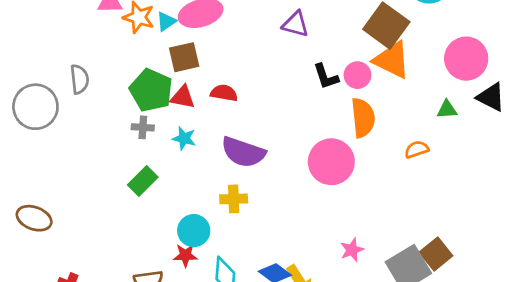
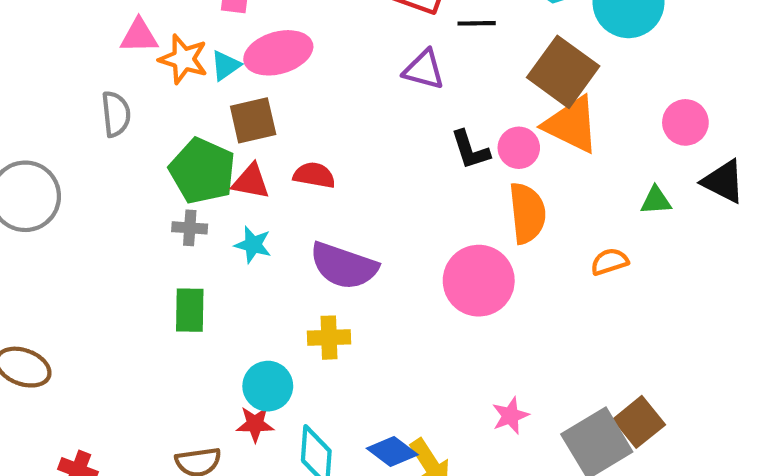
pink circle: (466, 59) -> (685, 122), size x0.7
gray semicircle: (79, 79) -> (116, 114), moved
green rectangle: (143, 181) -> (190, 310), turned -44

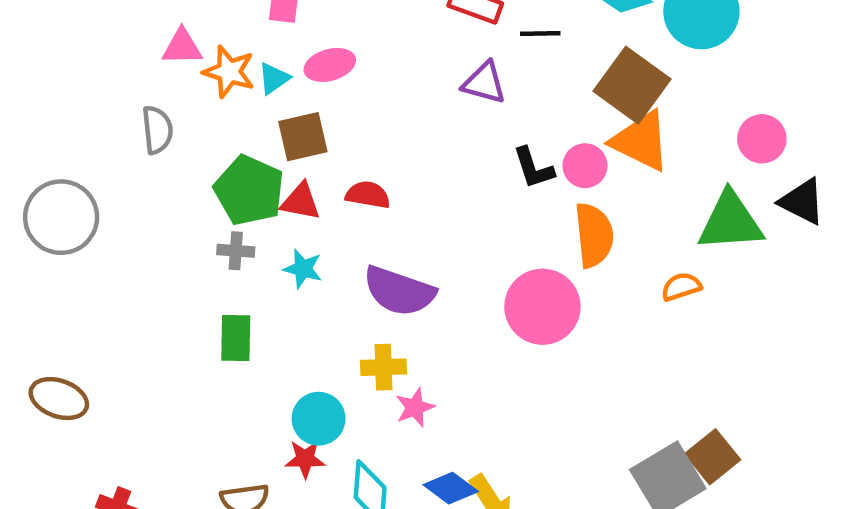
pink ellipse: (278, 53) -> (330, 65), size x0.7
green triangle: (656, 200) -> (731, 222), size x2.0
pink star: (510, 416) -> (415, 407), moved

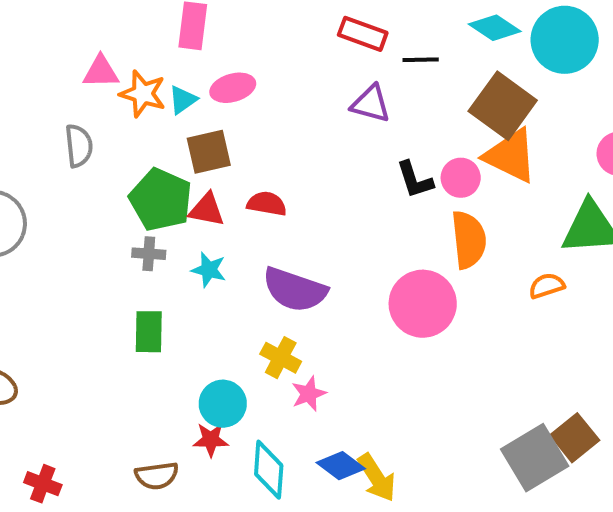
yellow cross: (383, 367) -> (281, 358), turned 30

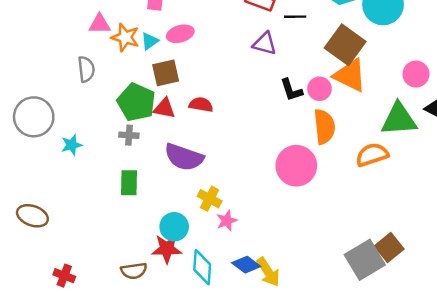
cyan star: (209, 270) -> (72, 145), moved, turned -30
orange semicircle: (547, 286) -> (372, 155), size x1.5
purple semicircle: (295, 290) -> (184, 157), moved
red star: (211, 440) -> (167, 249), size x1.4

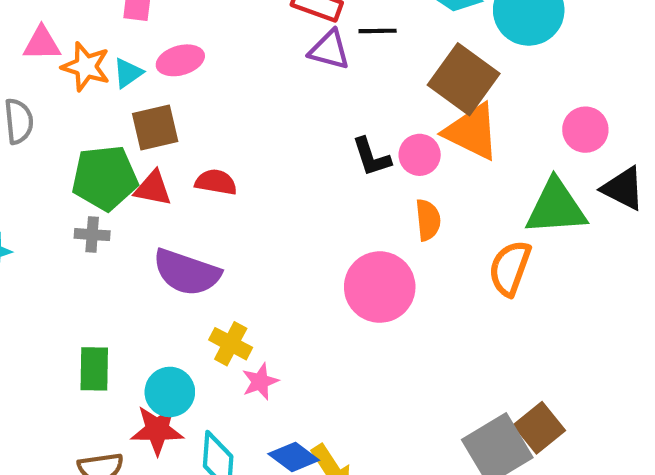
purple triangle: (265, 44) -> (329, 50), moved
green pentagon: (136, 102) -> (105, 178), turned -30
orange semicircle: (324, 127) -> (428, 220), size x0.7
orange semicircle: (372, 155) -> (510, 268), turned -52
green rectangle: (129, 183) -> (94, 369), moved

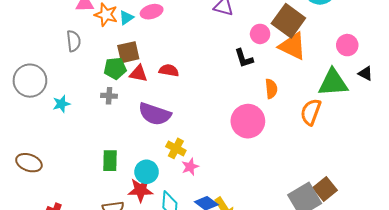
brown square: (155, 128) -> (128, 52), moved
pink circle: (420, 155) -> (260, 34), moved
green pentagon: (105, 178) -> (115, 68), size x0.7
black triangle: (623, 188) -> (365, 73), size x0.7

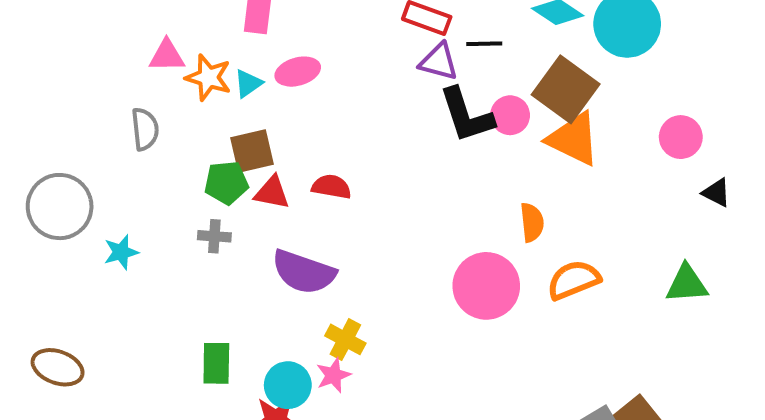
black L-shape: (244, 58) -> (466, 115), moved, size x1.5
green triangle: (333, 83) -> (687, 284), moved, size x0.7
orange semicircle: (311, 112) -> (574, 280), moved, turned 48
pink star: (190, 167) -> (333, 375), moved

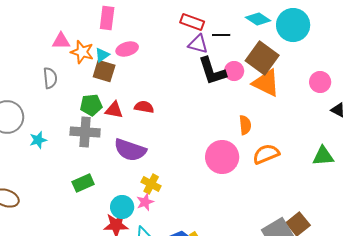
brown square: (252, 151) -> (104, 71), moved, turned 30
gray cross: (214, 236) -> (85, 132), size x1.8
green rectangle: (216, 363) -> (83, 183), moved, turned 65

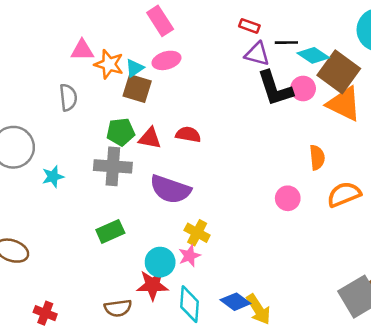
pink rectangle: (107, 18) -> (160, 21), moved, turned -40
cyan diamond: (258, 19) -> (313, 55), moved
red rectangle: (192, 22) -> (249, 26), size x0.7
pink circle: (222, 157) -> (288, 198), size x0.6

